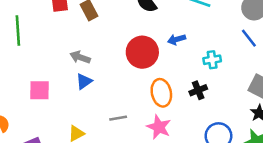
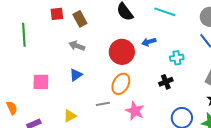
gray arrow: (80, 57) -> (77, 46), moved
orange ellipse: (161, 93) -> (121, 84), moved, turned 40

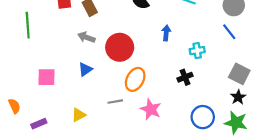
blue arrow: (149, 42) -> (166, 33), turned 112
red circle: (122, 52) -> (120, 47), moved

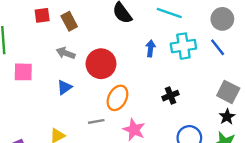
cyan cross: (197, 51) -> (183, 46), moved, size x1.5
pink square: (47, 77) -> (23, 72), moved

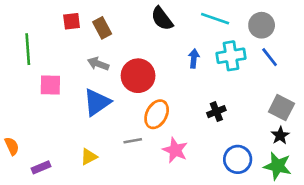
gray circle: (222, 19) -> (262, 25), moved
blue triangle: (64, 87) -> (97, 102), size x1.6

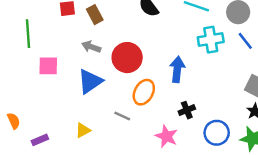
blue arrow: (194, 58) -> (177, 69), moved, size x1.5
black cross: (216, 112) -> (187, 110), moved
gray line: (133, 141) -> (122, 116), turned 35
pink star: (175, 150) -> (166, 136), moved

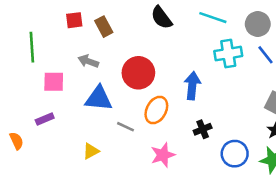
gray arrow: (91, 47) -> (88, 61), moved
blue triangle: (90, 81) -> (99, 98), turned 40
gray line: (122, 116) -> (126, 127), moved
pink star: (166, 136) -> (163, 155), moved, turned 30
purple rectangle: (40, 140) -> (45, 119), moved

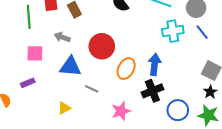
green line: (32, 47) -> (29, 17), moved
blue arrow: (192, 86) -> (155, 65), moved
orange ellipse: (156, 110) -> (126, 69), moved
black cross: (203, 129) -> (152, 91), size x1.5

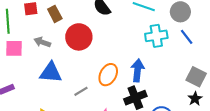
red circle: (102, 46) -> (79, 37), moved
pink square: (35, 53) -> (14, 48), moved
gray line: (92, 89) -> (81, 91), moved, turned -56

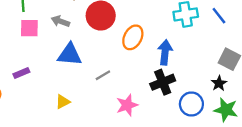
orange ellipse: (108, 75) -> (133, 37), moved
black star: (195, 99) -> (219, 83), moved

